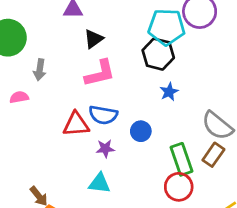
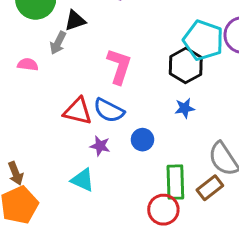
black triangle: (94, 39) -> (75, 21), moved
pink L-shape: (100, 73) -> (119, 66), turned -76

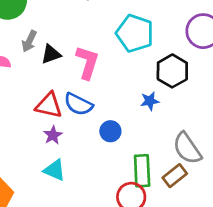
black triangle: (75, 21) -> (51, 54), moved
cyan pentagon: (203, 40) -> (135, 33), moved
black hexagon: (186, 65) -> (172, 71), moved
purple star: (100, 146) -> (53, 135), moved, turned 30

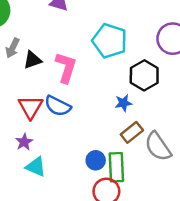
red triangle: (49, 105) -> (31, 107), turned 48
blue circle: (110, 131) -> (96, 160), moved
purple star: (53, 135) -> (24, 142), moved
brown rectangle: (175, 176) -> (132, 132), moved

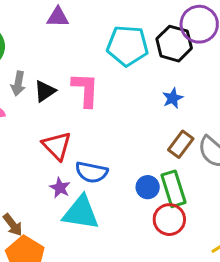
black hexagon: (144, 75) -> (174, 44), moved
blue star: (123, 103) -> (173, 98), moved
blue semicircle: (58, 106) -> (92, 172), moved
cyan triangle: (36, 167) -> (81, 213), size x1.5

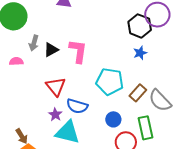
cyan pentagon: (127, 46) -> (110, 81), moved
blue star: (173, 98) -> (140, 53), moved
green rectangle: (174, 189) -> (146, 128), moved

